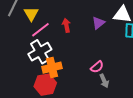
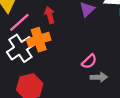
orange cross: (52, 68) -> (39, 40), moved
gray arrow: (104, 81) -> (99, 77), turned -64

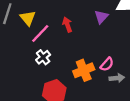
orange cross: (39, 40) -> (84, 70), moved
white cross: (20, 48) -> (43, 57), size x0.6

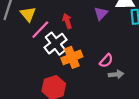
white cross: (43, 57) -> (56, 44), moved, size x1.5
orange cross: (84, 70) -> (72, 57), moved

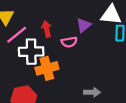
white cross: (56, 44) -> (31, 52), turned 30
pink semicircle: (106, 61) -> (69, 42), moved, turned 32

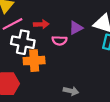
red arrow: (47, 29) -> (41, 24), turned 88

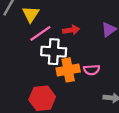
pink semicircle: (59, 41) -> (92, 70), moved

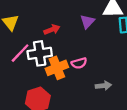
pink line: (40, 33) -> (20, 53), moved

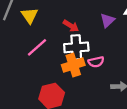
red arrow: (52, 30) -> (71, 26), turned 49
white cross: (40, 53) -> (76, 47), moved

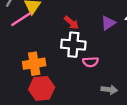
pink line: (37, 47) -> (21, 19), moved
orange cross: (73, 65) -> (34, 64), moved

